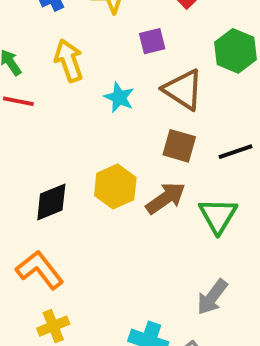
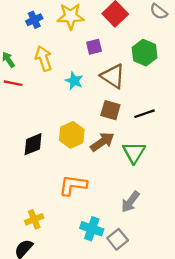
orange L-shape: (40, 270) -> (73, 185), moved, turned -44

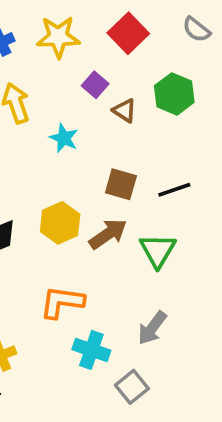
purple square: (94, 47) -> (95, 85), turned -35
brown triangle: (113, 76) -> (125, 111), moved, size x0.6
cyan cross: (92, 229) -> (91, 350), moved

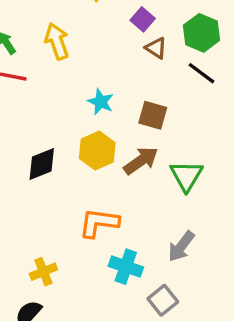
purple square: (95, 85) -> (143, 19), moved
cyan star: (64, 138) -> (101, 102), moved
black line: (174, 190) -> (201, 73), moved, turned 56

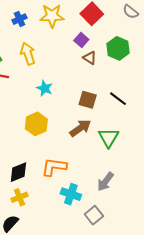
black line: (201, 73) -> (118, 99), moved
cyan star: (101, 102) -> (45, 88), moved
yellow hexagon: (97, 151) -> (36, 124), moved
black diamond: (42, 164) -> (18, 172), moved

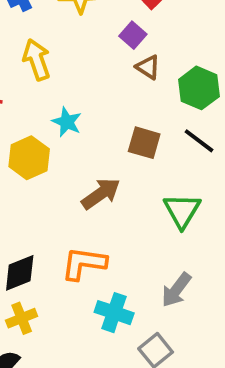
green hexagon: (118, 48) -> (199, 88), moved
yellow hexagon: (36, 124) -> (29, 158), moved
brown arrow: (80, 128) -> (101, 194), moved

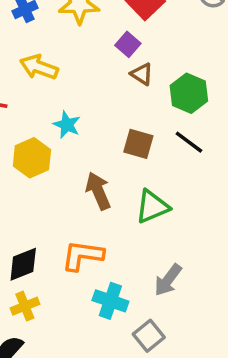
yellow arrow: (37, 60) -> (39, 67), turned -51
brown arrow: (101, 194) -> (98, 191), turned -78
green triangle: (182, 211) -> (152, 207), moved, turned 36

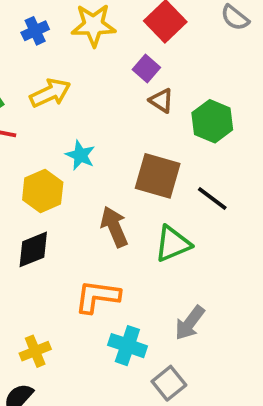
yellow arrow: (39, 67) -> (50, 93), turned 135
black line: (189, 142) -> (212, 199), moved
brown square: (138, 144) -> (158, 176), size x1.4
black diamond: (23, 264) -> (33, 249), moved

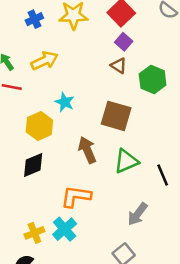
purple square: (146, 68) -> (124, 42), moved
black line: (212, 199) -> (163, 175), moved, turned 30
cyan cross: (127, 346) -> (65, 229), moved, turned 30

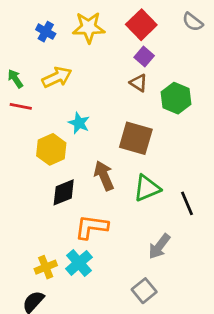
blue cross: (34, 19) -> (46, 32), turned -36
black diamond: (33, 165) -> (64, 192), moved

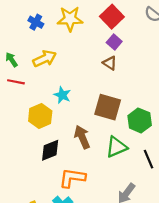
green hexagon: (176, 98) -> (140, 120), moved

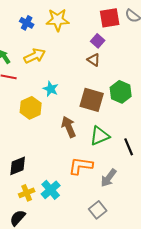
red square: (112, 17) -> (110, 18), moved, turned 35
green hexagon: (140, 120) -> (121, 92), moved
black diamond: (50, 150) -> (18, 166), moved
orange L-shape: (72, 178) -> (81, 166), moved

